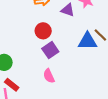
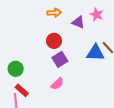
pink semicircle: (49, 76) -> (57, 84), turned -112

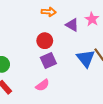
blue triangle: (95, 53) -> (86, 58), turned 42

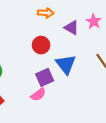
blue triangle: (86, 58) -> (66, 64), moved
purple square: (48, 60) -> (45, 77), moved

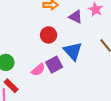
pink semicircle: (38, 95) -> (38, 70), moved

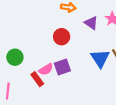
blue triangle: (73, 51) -> (100, 58), moved
red rectangle: (11, 86) -> (37, 79), moved

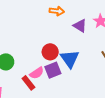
red circle: (62, 37) -> (50, 52), moved
blue triangle: (100, 58) -> (70, 59), moved

